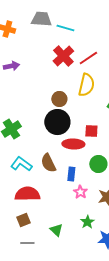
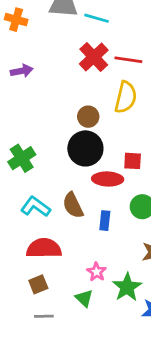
red line: (88, 58) -> (128, 60), turned 42
pink star: (80, 192) -> (97, 272), moved
green star: (87, 222) -> (127, 287), size x1.5

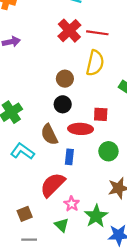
black circle: (85, 148) -> (63, 104), size x0.6
brown semicircle: (73, 205) -> (49, 134), moved
blue rectangle: (105, 221) -> (69, 157), moved
red semicircle: (44, 248) -> (53, 185), moved, turned -44

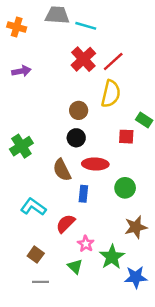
red line: (97, 33) -> (113, 62), turned -50
red square: (101, 114) -> (126, 137), moved
cyan L-shape: (22, 151) -> (33, 207), moved
red semicircle: (53, 185) -> (66, 224), size x0.7
brown square: (25, 214) -> (36, 255), turned -32

